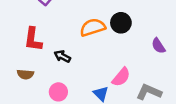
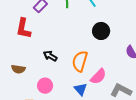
orange semicircle: (93, 27) -> (80, 61), moved, turned -60
red L-shape: (33, 39) -> (23, 28), moved

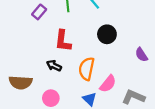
red L-shape: (23, 28) -> (63, 41), moved
brown semicircle: (18, 69) -> (21, 82), size x1.5

